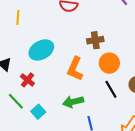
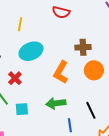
yellow line: (18, 17) -> (20, 24), moved
black line: (111, 89) -> (91, 110), moved
cyan square: (38, 112) -> (22, 109), turned 32

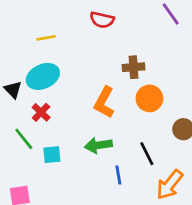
yellow line: (20, 24) -> (46, 38), turned 72
cyan ellipse: (31, 51) -> (43, 76), moved

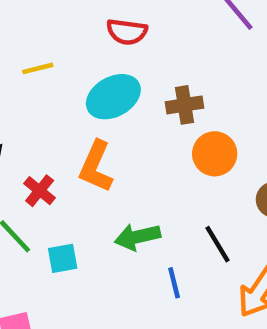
cyan ellipse: (43, 76) -> (113, 97), moved
orange L-shape: (104, 102) -> (96, 167), moved

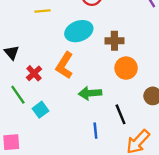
green arrow: (137, 237) -> (90, 93), moved
cyan square: (63, 258) -> (41, 110), turned -35

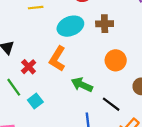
brown cross: (114, 41) -> (105, 24), moved
green arrow: (90, 93) -> (82, 85), turned 30
black line: (121, 114) -> (111, 104), turned -30

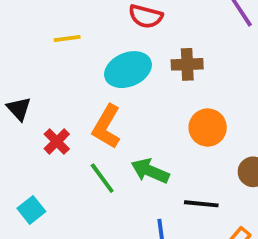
green line: (14, 87) -> (102, 178), moved
cyan square: (35, 101) -> (31, 210), moved
black line: (111, 104) -> (201, 204), turned -30

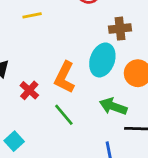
cyan ellipse: (128, 70) -> (102, 60), moved, turned -44
green arrow: (150, 171) -> (113, 106), moved

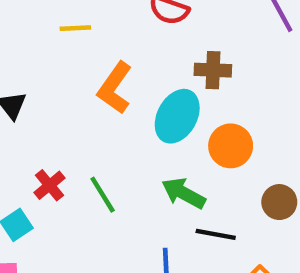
orange L-shape: (65, 77) -> (115, 88), moved
red cross: (29, 90) -> (49, 185), moved

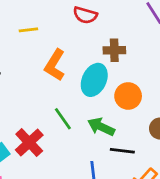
red cross: (49, 185) -> (29, 142), moved, size x1.5
green line: (103, 195) -> (63, 119), moved

